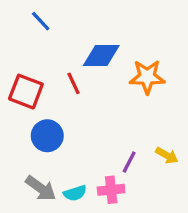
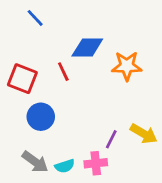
yellow arrow: (167, 155) -> (144, 134), size x1.4

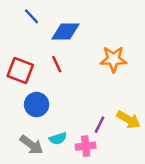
blue diamond: (87, 48) -> (66, 31), moved
cyan semicircle: (65, 166) -> (58, 139), moved

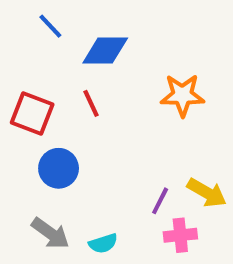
cyan semicircle: (58, 139) -> (103, 243), moved
pink cross: (86, 146) -> (180, 235), moved

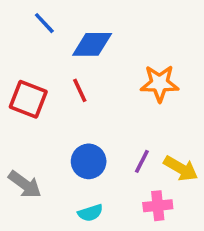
blue circle: (59, 168) -> (89, 161), moved
purple line: (160, 201) -> (142, 161), moved
gray arrow: (50, 233) -> (25, 184), moved

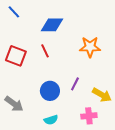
blue line: (44, 23) -> (14, 12), moved
purple line: (142, 161) -> (75, 84), moved

